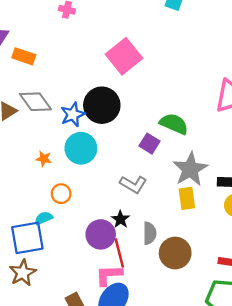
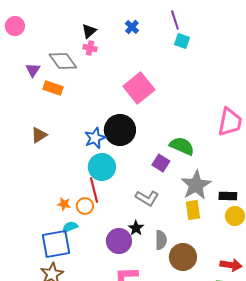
gray diamond: (35, 102) -> (63, 61), moved
orange star: (44, 159) -> (64, 204), moved
red line: (119, 253) -> (94, 190), moved

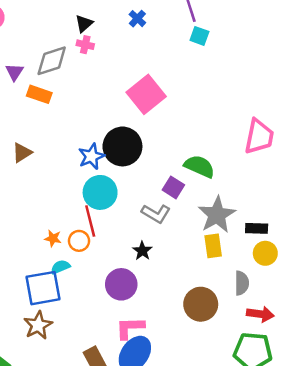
gray diamond: (63, 61) -> (52, 61), turned -72
gray L-shape: (147, 198) -> (156, 214), moved
black star: (136, 228) -> (142, 251), moved
gray semicircle: (161, 240) -> (242, 283), moved

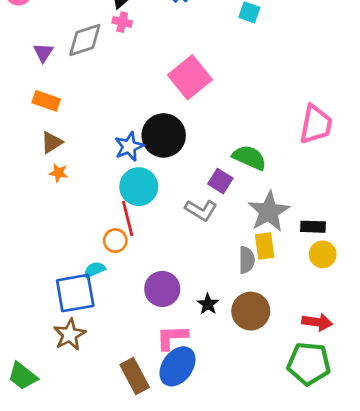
orange rectangle: (39, 94) -> (46, 101), moved
orange star: (53, 238) -> (59, 173), moved
black star: (142, 251) -> (208, 304), moved
gray semicircle: (242, 283) -> (247, 260), moved

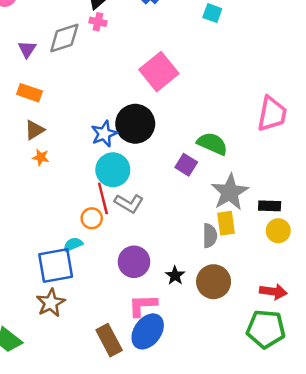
gray L-shape: (201, 210) -> (129, 203), moved

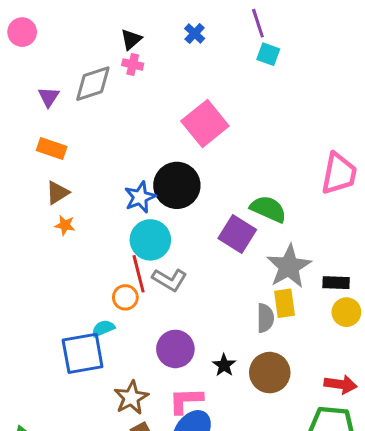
purple square: (186, 165) -> (237, 234), size x1.4
brown star: (51, 303) -> (131, 398), moved

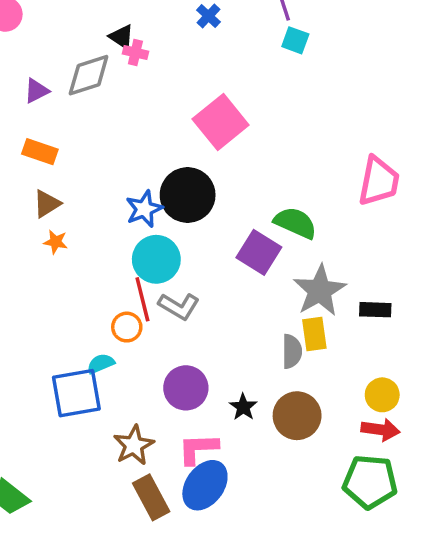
black triangle: (131, 39) -> (122, 37), moved, turned -45
purple triangle: (49, 97) -> (36, 91), turned 30
yellow circle: (346, 312) -> (382, 395), moved

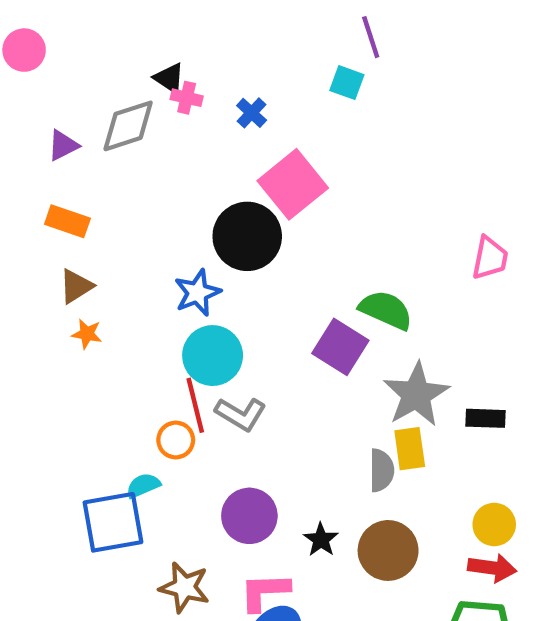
blue cross: (208, 16) -> (252, 113), moved
cyan square: (295, 40) -> (347, 83), moved
pink trapezoid: (379, 181) -> (490, 258), size x0.7
black circle: (188, 195) -> (247, 236), moved
brown star: (134, 445) -> (184, 587), turned -30

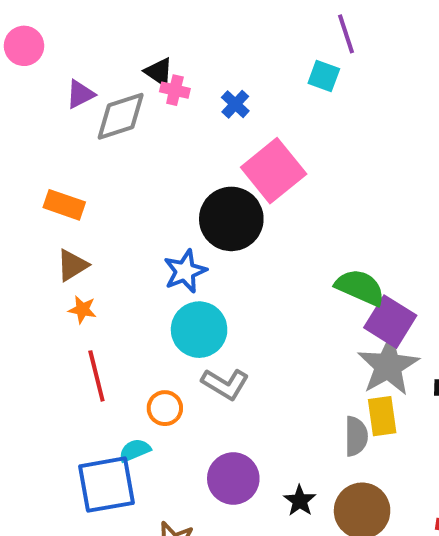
purple triangle: (63, 145) -> (80, 94), moved
purple square: (340, 347) -> (390, 322), moved
red line: (195, 405) -> (96, 376), moved

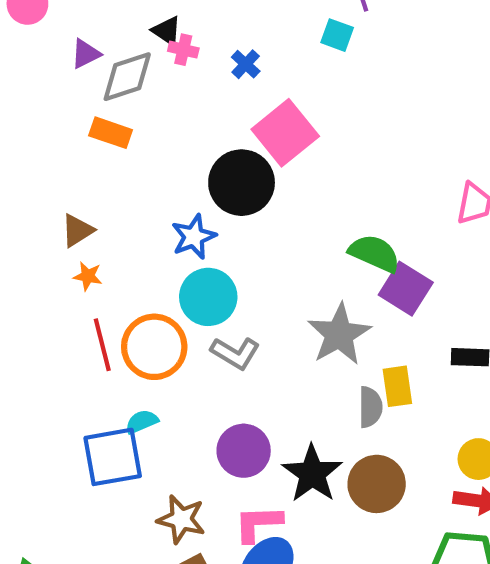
orange rectangle: (64, 205) -> (111, 133), moved
gray star: (388, 366) -> (339, 334), moved
orange circle: (165, 408) -> (154, 347), moved, size x1.8
black star: (300, 501) -> (312, 474), size x1.8

